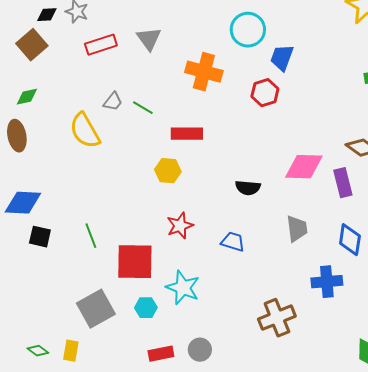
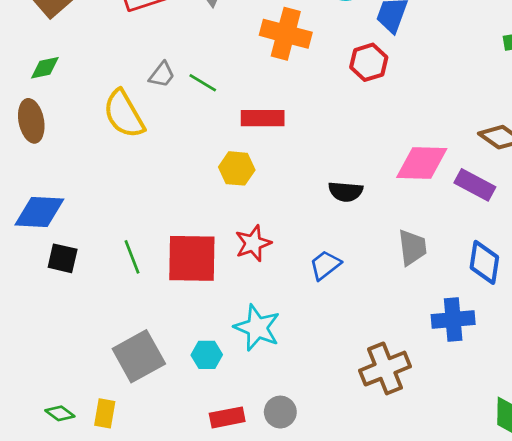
purple rectangle: (343, 183) -> (475, 185), turned -48
blue trapezoid: (233, 242) -> (325, 265), turned -55
red square: (135, 262) -> (192, 258), moved

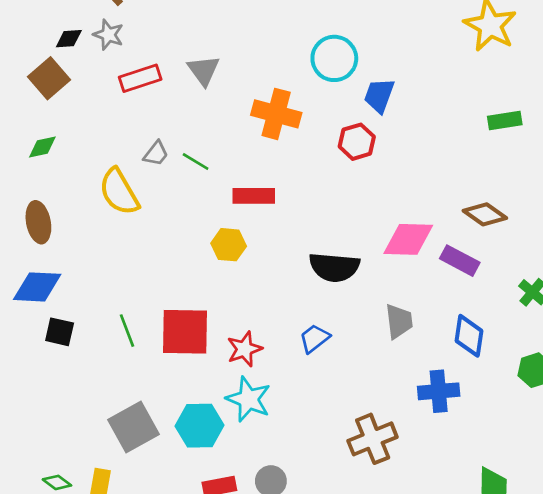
brown ellipse: (31, 121) -> (38, 222), moved
black semicircle: (346, 192) -> (334, 267), size x1.5
red star: (253, 243) -> (244, 349), moved
cyan hexagon: (207, 355) -> (200, 426), size x1.6

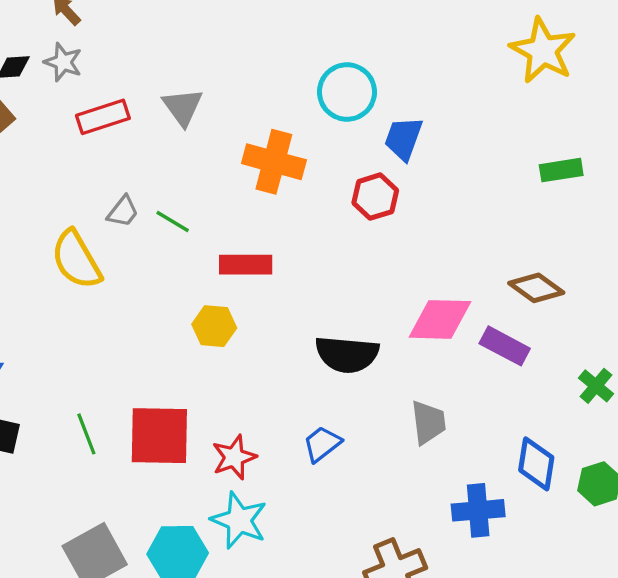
blue diamond: (469, 336) -> (536, 464), moved

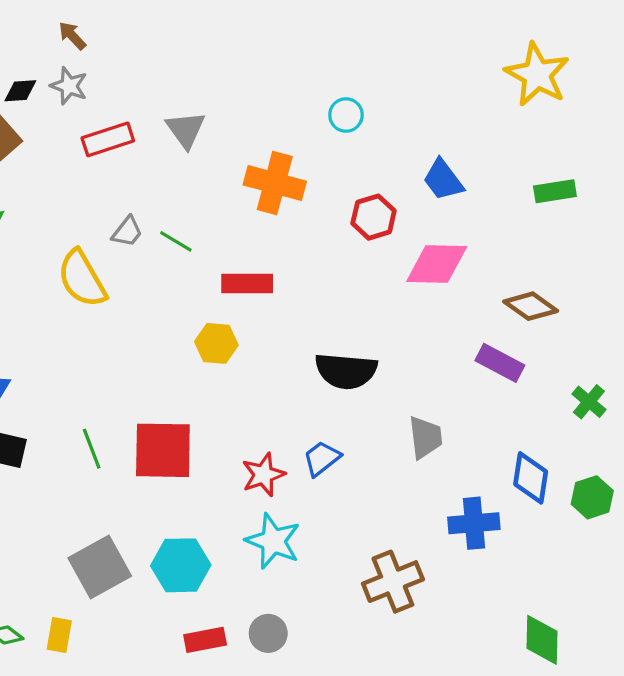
cyan circle: (347, 92) -> (346, 115), size x0.6
blue trapezoid: (403, 138) -> (443, 180), moved, turned -57
pink diamond: (440, 319) -> (437, 264), moved
red star: (234, 457) -> (263, 475), moved
cyan star: (239, 520) -> (273, 541), moved

